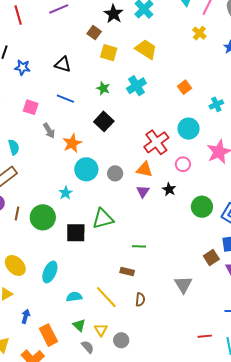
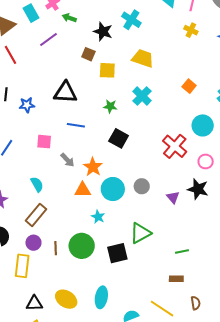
black triangle: (63, 64) -> (65, 92), size x1.4
orange triangle: (144, 169) -> (83, 190), moved
black star: (169, 189) -> (198, 189), size x1.5

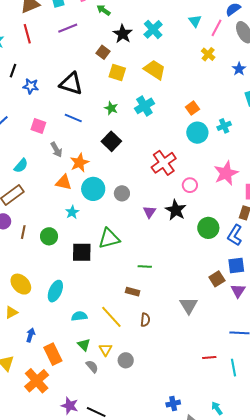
green arrow: (69, 18) -> (104, 10), moved
cyan circle: (203, 125) -> (197, 133), moved
cyan semicircle: (37, 184) -> (21, 166), turned 56
green circle: (82, 246) -> (49, 236), size x0.7

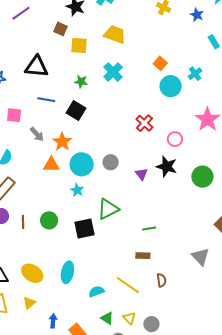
black square: (111, 141) -> (76, 111), moved
red cross: (164, 163) -> (144, 123), size x0.7
cyan star: (72, 212) -> (77, 190), moved

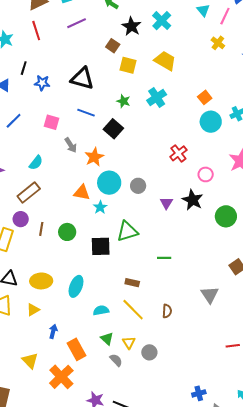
orange triangle: (51, 165) -> (82, 193), moved
brown rectangle: (143, 256) -> (132, 283), moved
yellow ellipse: (32, 273) -> (41, 281), turned -45

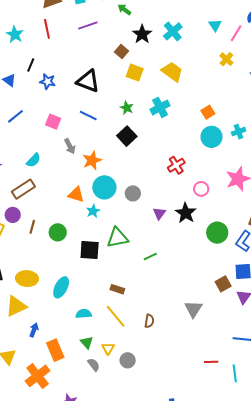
black square: (113, 129) -> (127, 136), moved
green line: (164, 258) -> (150, 256), moved, turned -32
yellow triangle: (33, 310) -> (16, 306), size x1.6

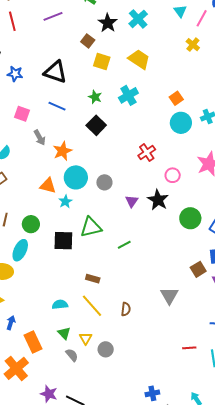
cyan ellipse: (61, 287) -> (20, 250), moved

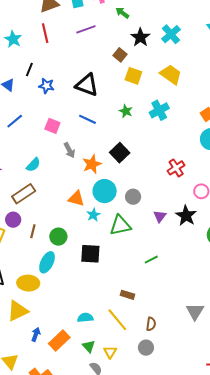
black square: (96, 125) -> (120, 153), moved
green triangle: (91, 227) -> (120, 225), moved
brown rectangle: (93, 279) -> (128, 295), moved
orange rectangle: (33, 342) -> (59, 340), moved, turned 70
gray circle: (106, 349) -> (146, 348), moved

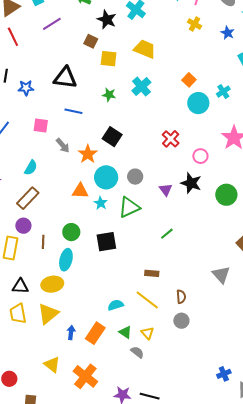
brown line: (33, 231) -> (43, 242), moved

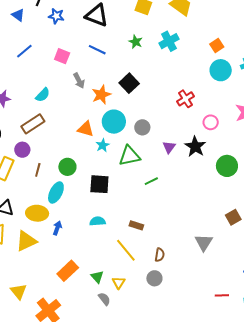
green line: (167, 234) -> (151, 181), moved
cyan semicircle: (116, 305) -> (98, 221), moved
blue arrow: (71, 333) -> (57, 228), moved

